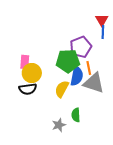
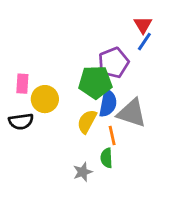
blue line: (103, 32) -> (144, 42), turned 32
pink rectangle: (25, 62) -> (22, 84), moved
orange line: (89, 68) -> (112, 135), moved
black semicircle: (28, 89) -> (21, 121), moved

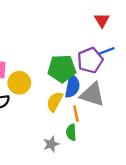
blue line: (144, 42) -> (107, 51), moved, turned 35
purple pentagon: (114, 63) -> (90, 60), moved

